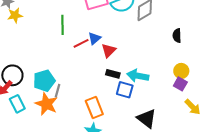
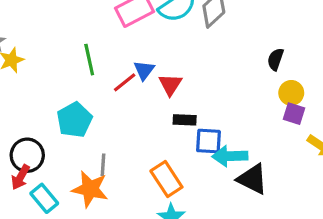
black semicircle: (177, 36) -> (275, 59), moved, turned 32
cyan arrow: (138, 76) -> (230, 156), moved
cyan pentagon: (44, 81) -> (74, 120), moved

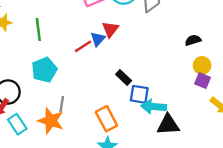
black semicircle: (275, 59) -> (193, 40), turned 49
green line: (89, 60) -> (38, 29), moved
red triangle: (170, 85) -> (110, 29), moved
black rectangle: (185, 120) -> (124, 77), turned 35
black triangle: (252, 179) -> (168, 125), turned -35

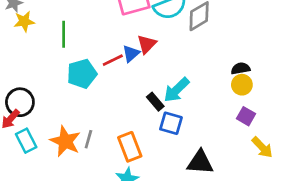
yellow circle: (202, 65) -> (242, 85), moved
cyan pentagon: (44, 70) -> (82, 74), moved
gray line: (62, 104) -> (88, 139), moved
cyan arrow: (154, 107) -> (177, 90), moved, turned -55

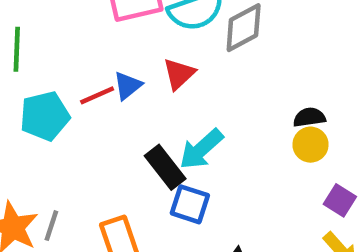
red triangle: (147, 44) -> (179, 74), moved
black rectangle: (155, 102) -> (165, 167), size x1.4
purple square: (246, 116) -> (340, 200), moved

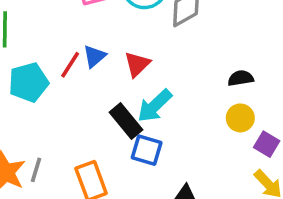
red triangle: (179, 74) -> (137, 64), moved
red line: (97, 95) -> (70, 65), turned -32
yellow circle: (311, 145) -> (240, 118), moved

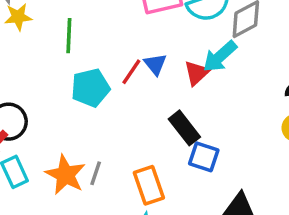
blue triangle: (94, 56) -> (155, 64), turned -30
cyan arrow: (155, 106) -> (220, 56), moved

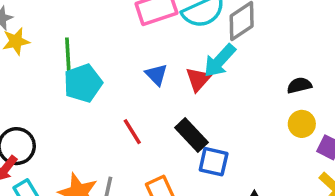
red line: (131, 72) -> (132, 132), moved, turned -60
cyan pentagon: (91, 88) -> (83, 83), moved

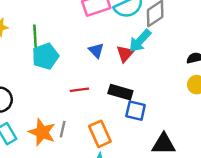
red line: (132, 132) -> (79, 90), turned -66
black rectangle: (192, 135) -> (120, 92), turned -30

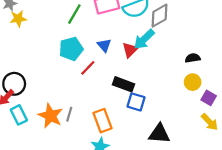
green line: (35, 37) -> (74, 14), moved, turned 30
cyan pentagon: (45, 56) -> (71, 49), moved
red line: (79, 90) -> (88, 68), moved, turned -42

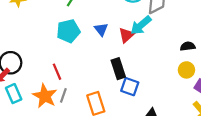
red line: (88, 68) -> (57, 72), moved, turned -70
black rectangle: (123, 84) -> (118, 69), turned 48

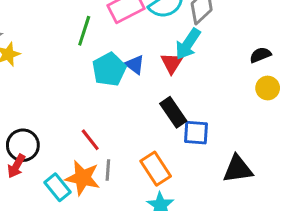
cyan pentagon: (68, 31) -> (109, 69), moved
cyan rectangle: (14, 94) -> (58, 187), moved

